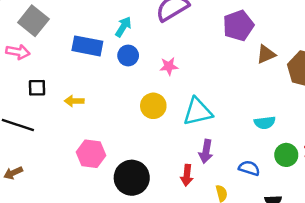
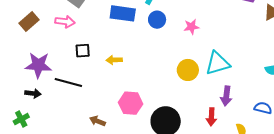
yellow circle: (153, 106) -> (188, 70), moved
brown arrow: (13, 173) -> (97, 121), moved, turned 49

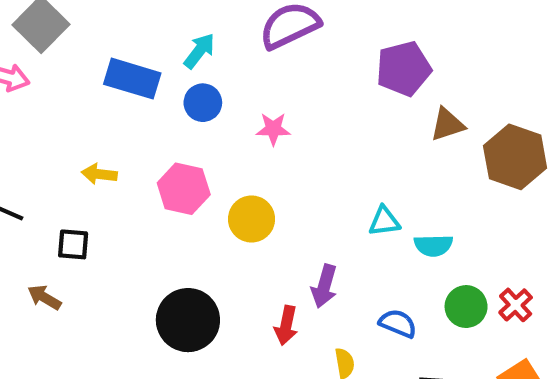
black square: (83, 51) -> (73, 244), moved
cyan triangle: (218, 63) -> (384, 221), moved, size x0.6
pink hexagon: (131, 103) -> (184, 189), moved

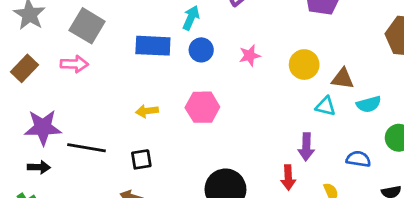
brown triangle: (447, 125) -> (343, 79), moved, turned 40
yellow circle: (252, 219) -> (304, 65), moved
cyan triangle: (384, 221) -> (326, 106), moved, turned 35

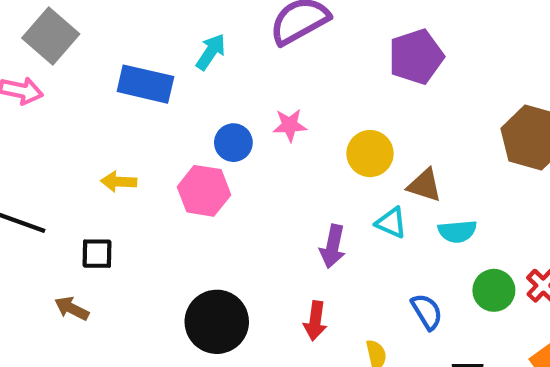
blue circle: (201, 50) -> (233, 143), moved
purple arrow: (306, 147) -> (333, 246), moved
blue semicircle: (358, 159) -> (427, 312), turned 40

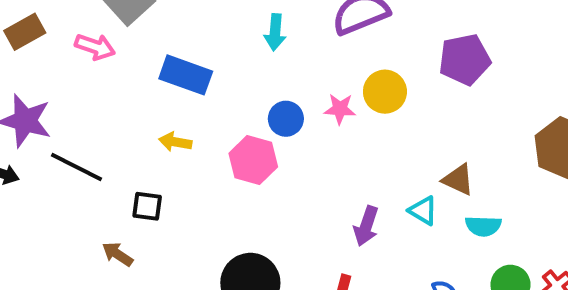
cyan arrow: (211, 52) -> (275, 32), turned 144
blue rectangle: (145, 84) -> (186, 75), moved
yellow circle: (370, 154) -> (385, 92), moved

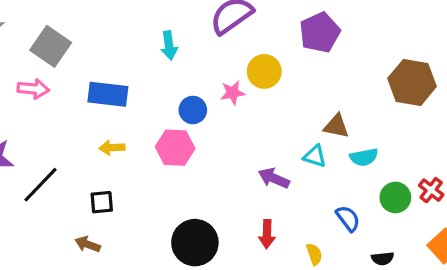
black line: (76, 167) -> (40, 185), turned -60
purple arrow: (366, 226) -> (274, 178), turned 108

